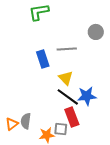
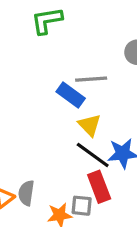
blue rectangle: (43, 59) -> (71, 95), moved, turned -36

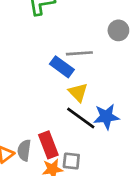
red rectangle: (99, 187) -> (48, 145), moved

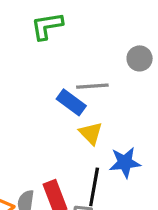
black line: (81, 118) -> (94, 187), moved, turned 64

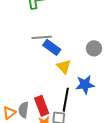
gray circle: (140, 58) -> (94, 48), moved
gray line: (92, 86) -> (42, 37), moved

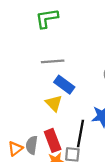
blue rectangle: (52, 47) -> (64, 85), moved
yellow triangle: (64, 67) -> (54, 103), moved

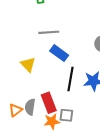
yellow triangle: (54, 103) -> (28, 64), moved
black line: (80, 133) -> (71, 79), moved

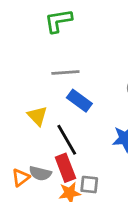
black line: (71, 79) -> (67, 140), moved, turned -40
gray semicircle: (30, 107) -> (40, 173), turned -84

